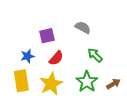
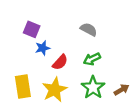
purple square: (47, 36) -> (32, 29), moved, turned 35
green arrow: (95, 55) -> (92, 59), moved, turned -70
blue star: (27, 56) -> (43, 48), moved

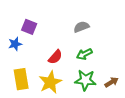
gray semicircle: (89, 29) -> (81, 27), turned -49
blue star: (43, 48) -> (15, 44), moved
green star: (93, 87) -> (85, 80), turned -30

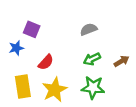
red semicircle: (55, 57) -> (46, 62), moved
brown arrow: (112, 82) -> (122, 61), moved

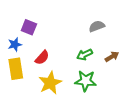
gray semicircle: (89, 29) -> (97, 26), moved
yellow rectangle: (23, 86) -> (16, 69), moved

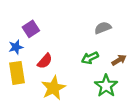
purple square: (29, 27) -> (31, 29), turned 35
green star: (86, 81) -> (106, 86), moved, turned 30

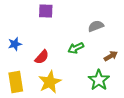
purple square: (31, 29) -> (46, 11), moved, turned 35
green arrow: (90, 58) -> (76, 48), moved
yellow rectangle: (17, 73) -> (16, 82), moved

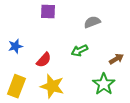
gray semicircle: (96, 26) -> (92, 22), moved
yellow rectangle: (16, 82) -> (16, 86), turned 30
yellow star: (50, 82) -> (52, 86), turned -30

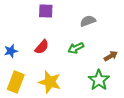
blue star: (15, 46) -> (11, 51), moved
red semicircle: (44, 60) -> (42, 47), moved

